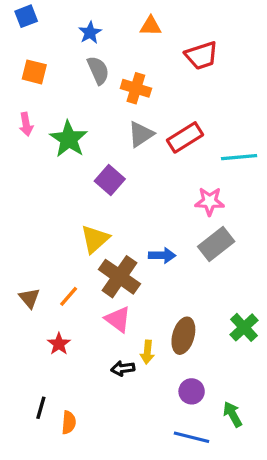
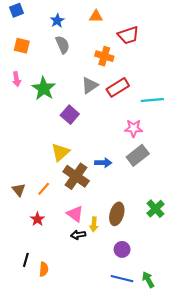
orange cross: (136, 88) -> (104, 56), moved
pink triangle: (118, 319) -> (75, 214), moved
green arrow: (233, 414) -> (148, 280), moved

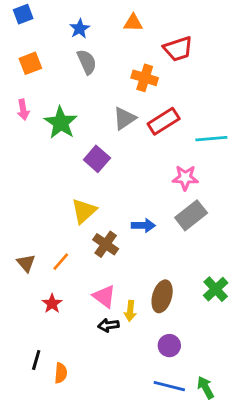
orange square: (22, 46) -> (30, 63), turned -35
brown cross: (76, 176) -> (106, 244), size x0.7

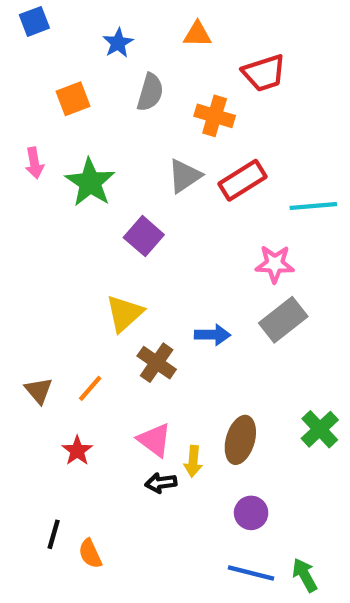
gray semicircle: (87, 62) -> (150, 92), moved, turned 40
orange square: (30, 63) -> (73, 99), moved
orange semicircle: (61, 373) -> (90, 554), turned 150

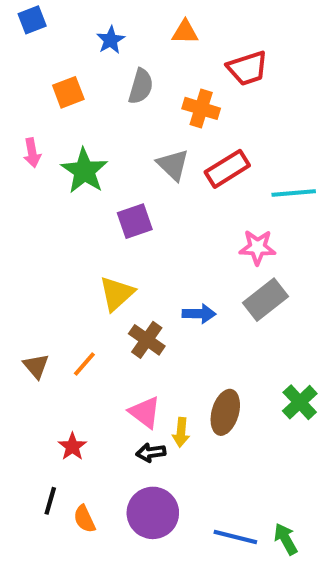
gray triangle: (185, 176) -> (173, 165), turned -42
purple square: (144, 236) -> (135, 221), turned 30
red star: (77, 451) -> (72, 446), moved
purple circle: (251, 513) -> (153, 513), moved, size x1.6

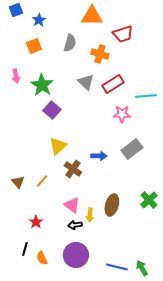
orange triangle: (185, 32) -> (92, 16), size x1.6
blue star: (111, 40) -> (39, 20), moved
purple square: (135, 221) -> (52, 110), moved, turned -30
pink star: (257, 247) -> (122, 114), moved

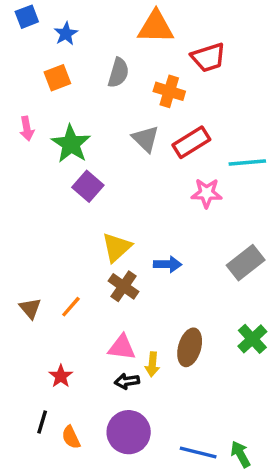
yellow triangle: (58, 146) -> (117, 247), moved
gray rectangle: (132, 149) -> (246, 263), moved
pink triangle: (72, 205) -> (122, 347), turned -30

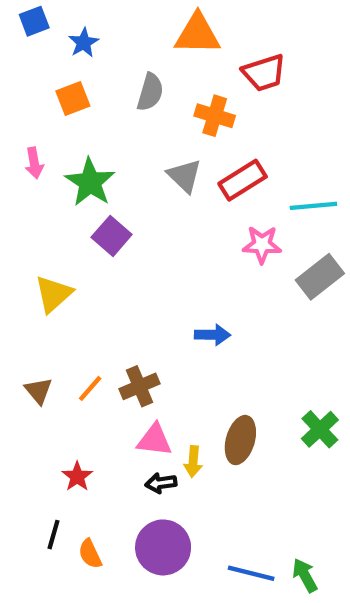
yellow triangle: (117, 247) -> (54, 294), moved
gray rectangle: (246, 263) -> (320, 277), moved
brown cross: (124, 286) -> (139, 386), moved, turned 32

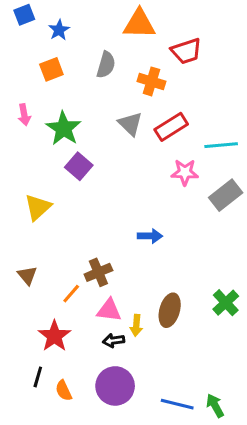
orange line: (90, 388) -> (71, 294), moved
red star: (77, 477) -> (54, 336), size x1.5

